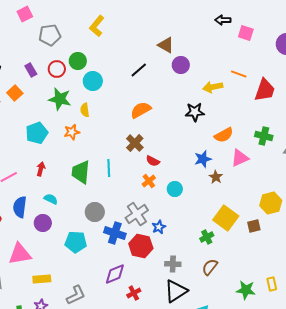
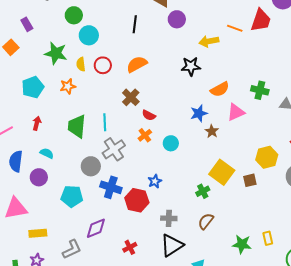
red circle: (57, 69) -> (103, 65), moved
black line: (139, 70) -> (135, 24), turned -42
red trapezoid: (265, 90) -> (261, 20), moved
gray cross: (137, 214) -> (114, 149), moved
purple diamond: (115, 274) -> (96, 228), moved

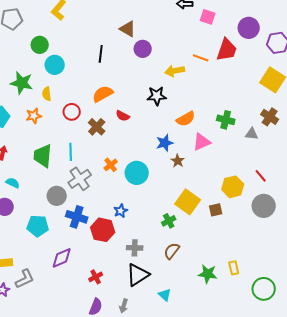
red circle: (103, 65) -> (72, 112), moved
red semicircle: (149, 115) -> (123, 116), moved
cyan circle: (171, 143) -> (137, 173), size x1.5
gray L-shape: (72, 249) -> (25, 279), moved

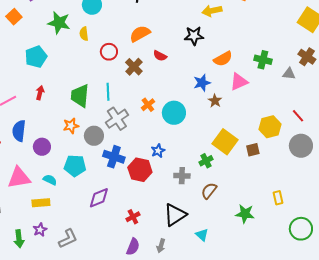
orange star: (34, 116) -> (71, 126), moved
cyan semicircle: (13, 183) -> (50, 180), moved
gray cross: (135, 248) -> (182, 176), moved
yellow rectangle: (234, 268) -> (278, 198), moved
gray L-shape: (25, 279) -> (68, 239), moved

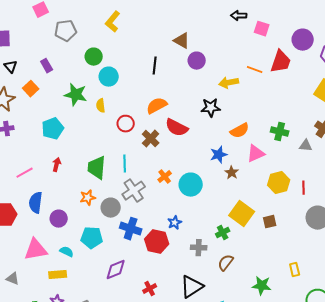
red semicircle: (160, 56) -> (177, 128), size x1.6
red line: (298, 116) -> (304, 188), moved, turned 40
yellow hexagon: (270, 127) -> (279, 183), moved

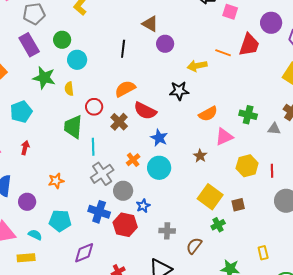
purple rectangle: (47, 66) -> (29, 45), moved, size x1.6
blue star: (219, 155) -> (159, 138), moved, turned -30
green trapezoid: (97, 168) -> (73, 127), moved
gray circle: (111, 208) -> (123, 191), moved
green cross: (223, 233) -> (218, 225), moved

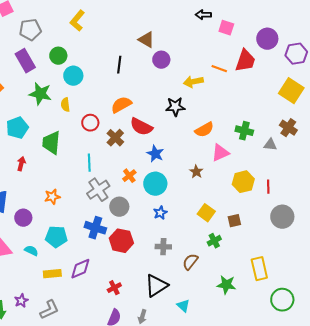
green trapezoid: (73, 127) -> (51, 143), moved
yellow square: (210, 197) -> (206, 213), size x0.7
blue star: (143, 206) -> (160, 213), moved
yellow rectangle: (263, 253) -> (259, 269), size x1.6
yellow rectangle: (26, 258) -> (52, 274), moved

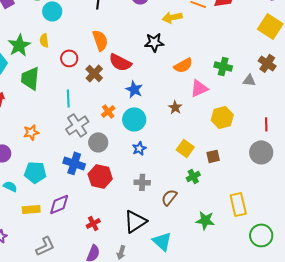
green star: (40, 94) -> (19, 45), moved, turned 30
orange semicircle: (121, 105) -> (100, 40), turned 100
red line: (268, 187) -> (266, 124), moved
cyan triangle: (183, 306) -> (162, 241), size x1.5
gray L-shape: (49, 310) -> (45, 246), moved

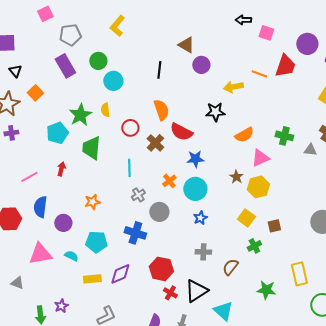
blue star: (134, 89) -> (195, 159), turned -30
yellow hexagon: (222, 117) -> (258, 187), moved
gray cross: (77, 125) -> (138, 195), size x0.6
red hexagon: (100, 176) -> (161, 269), moved
red cross: (93, 223) -> (170, 293), moved, turned -32

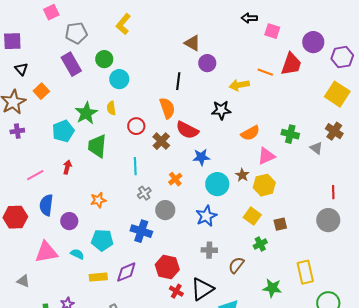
black line: (159, 70) -> (178, 81), moved
gray triangle: (310, 150) -> (316, 148), turned 32
cyan circle: (195, 189) -> (217, 184), moved
blue star: (200, 218) -> (206, 216), size x1.5

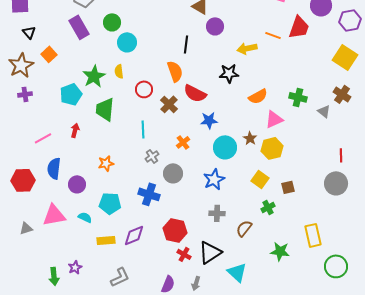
gray triangle: (23, 281) -> (26, 228), moved, turned -40

